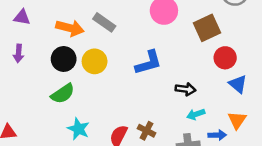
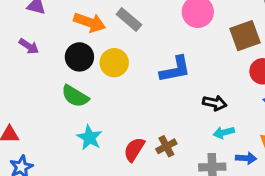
purple arrow: (19, 53) -> (29, 46), turned -66
green semicircle: (63, 94) -> (75, 96), turned 60
brown cross: (147, 131) -> (166, 146), turned 30

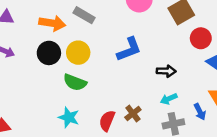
green semicircle: (75, 96) -> (75, 82), moved
cyan arrow: (224, 132) -> (169, 99), moved
blue arrow: (246, 158) -> (200, 112), turned 70

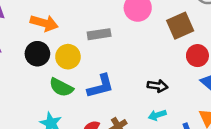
gray rectangle: (84, 15) -> (99, 34), moved, turned -45
blue L-shape: (129, 49) -> (101, 86), moved

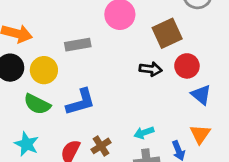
black arrow: (158, 86) -> (151, 69), moved

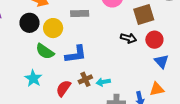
cyan arrow: (144, 133) -> (103, 82), moved
orange triangle: (200, 134) -> (157, 89), turned 35
brown cross: (101, 146) -> (85, 79), moved

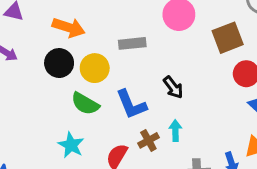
black arrow: (128, 38) -> (173, 87), moved, turned 42
blue L-shape: (76, 54) -> (131, 104), turned 80
cyan arrow: (103, 82) -> (175, 130), moved, turned 104

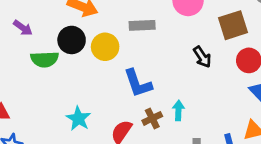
black arrow: (173, 87) -> (202, 57), moved
green semicircle: (85, 104) -> (45, 59), moved, turned -36

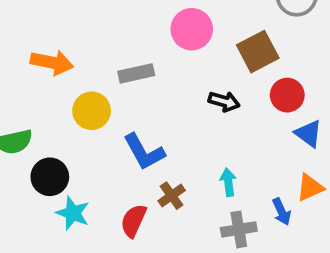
black circle: (72, 40) -> (50, 177), moved
black arrow: (202, 57) -> (224, 101), turned -30
cyan arrow: (178, 110) -> (228, 182), moved

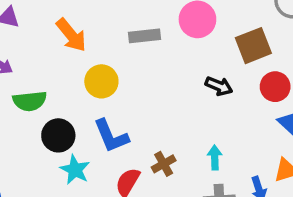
orange arrow: (52, 62) -> (71, 35), turned 33
gray rectangle: (136, 73) -> (144, 36), moved
blue L-shape: (144, 152) -> (111, 136), moved

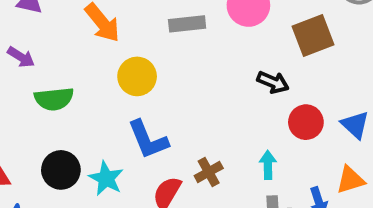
red circle: (275, 87) -> (306, 122), moved
black circle: (58, 135) -> (61, 170), moved

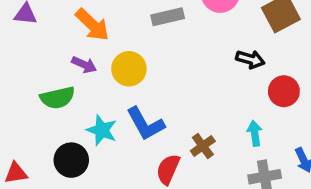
purple arrow: (21, 57) -> (84, 65), moved
cyan star: (106, 178) -> (102, 130), moved

